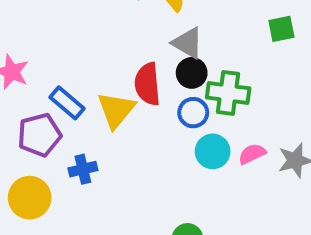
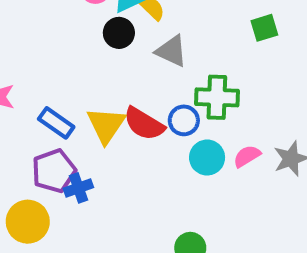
black circle: (192, 73) -> (119, 33), moved
red semicircle: (147, 84) -> (144, 124), moved, turned -48
purple pentagon: (39, 135) -> (54, 171), moved

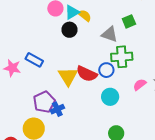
green square: (264, 28) -> (129, 21), moved
gray triangle: (171, 51) -> (110, 34), moved
blue rectangle: (56, 123) -> (34, 60), moved
cyan circle: (207, 158) -> (110, 97), moved

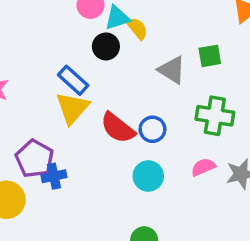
green cross: (122, 57) -> (215, 116), moved
blue rectangle: (34, 60) -> (73, 80), moved
yellow triangle: (68, 76) -> (72, 108), moved
purple pentagon: (44, 102) -> (35, 159), turned -30

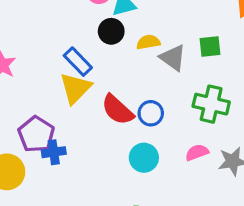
yellow semicircle: (137, 28) -> (148, 42), moved, turned -65

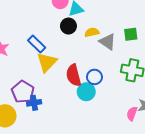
blue rectangle: (78, 62) -> (37, 44), moved
red semicircle: (118, 110) -> (74, 75), turned 35
pink semicircle: (197, 152) -> (132, 114), moved, turned -48
cyan circle: (144, 158) -> (86, 92), moved

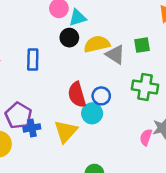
yellow semicircle: (92, 32) -> (97, 44), size x1.5
blue rectangle: (37, 44) -> (33, 60), turned 48
yellow triangle: (47, 62) -> (66, 131), moved

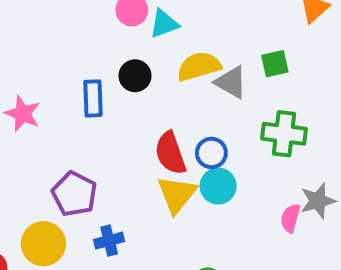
black circle: (69, 38) -> (135, 76), moved
cyan circle: (92, 113) -> (218, 186), moved
blue cross: (32, 128) -> (109, 241), moved
yellow triangle: (66, 131) -> (177, 194), moved

